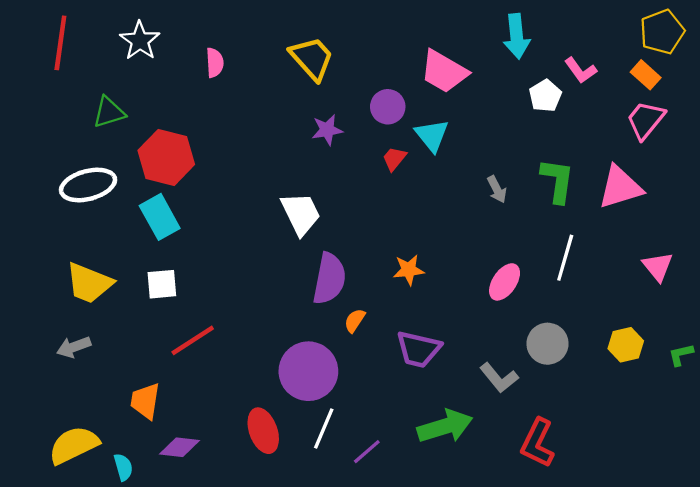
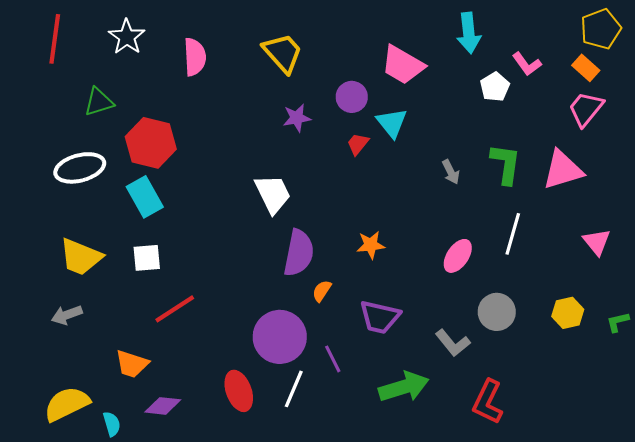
pink semicircle: (215, 63) -> (195, 57), size x1.4
orange trapezoid: (145, 401) -> (132, 364), turned -81
purple line: (367, 452) -> (333, 359), moved, turned -76

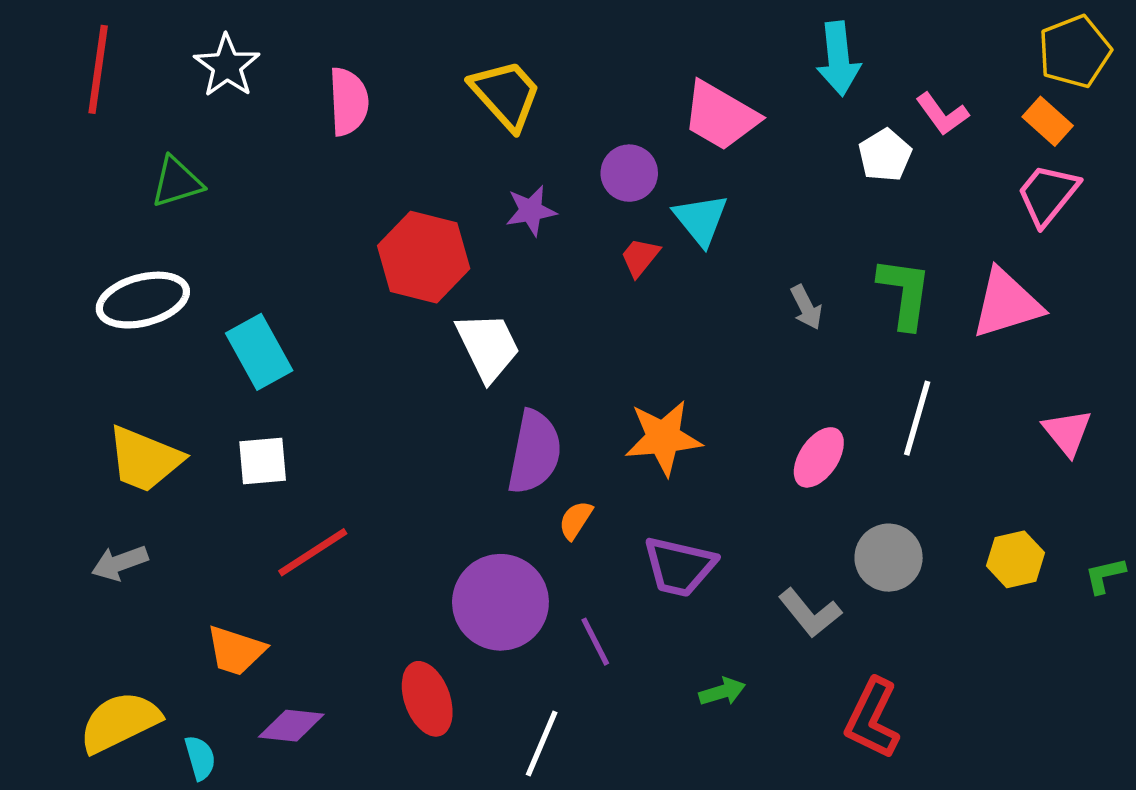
red hexagon: (151, 143) -> (424, 257), moved
orange star: (371, 245) -> (663, 438), size x1.5
green arrow: (404, 387) -> (722, 692), size x0.5
white line: (294, 389) -> (542, 744), moved

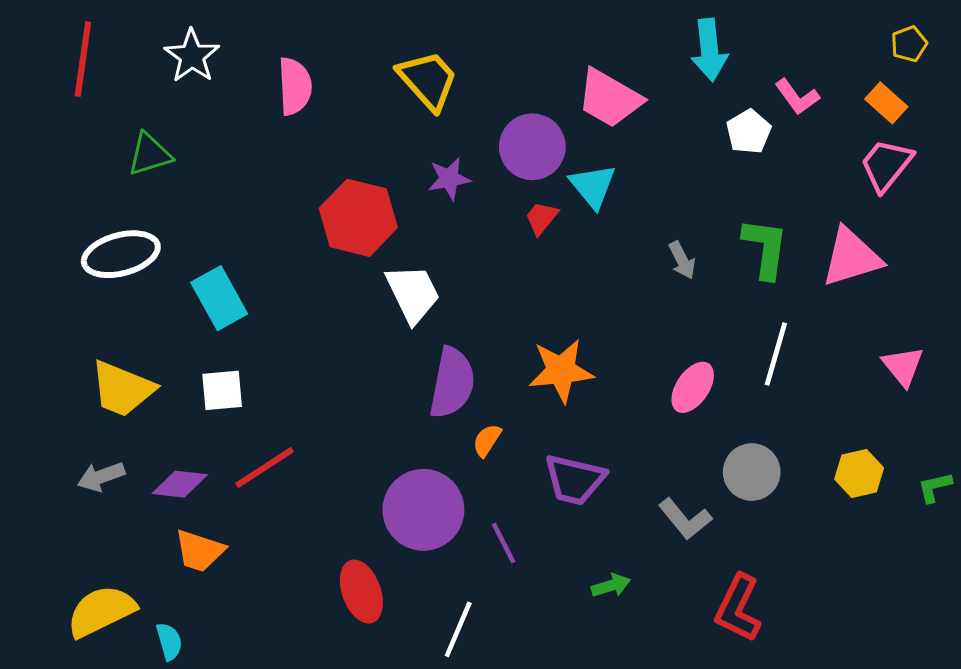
yellow pentagon: (1075, 51) -> (909, 44), size x0.6
purple circle: (629, 173) -> (532, 147), size x1.4
purple diamond: (291, 726) -> (180, 484), moved

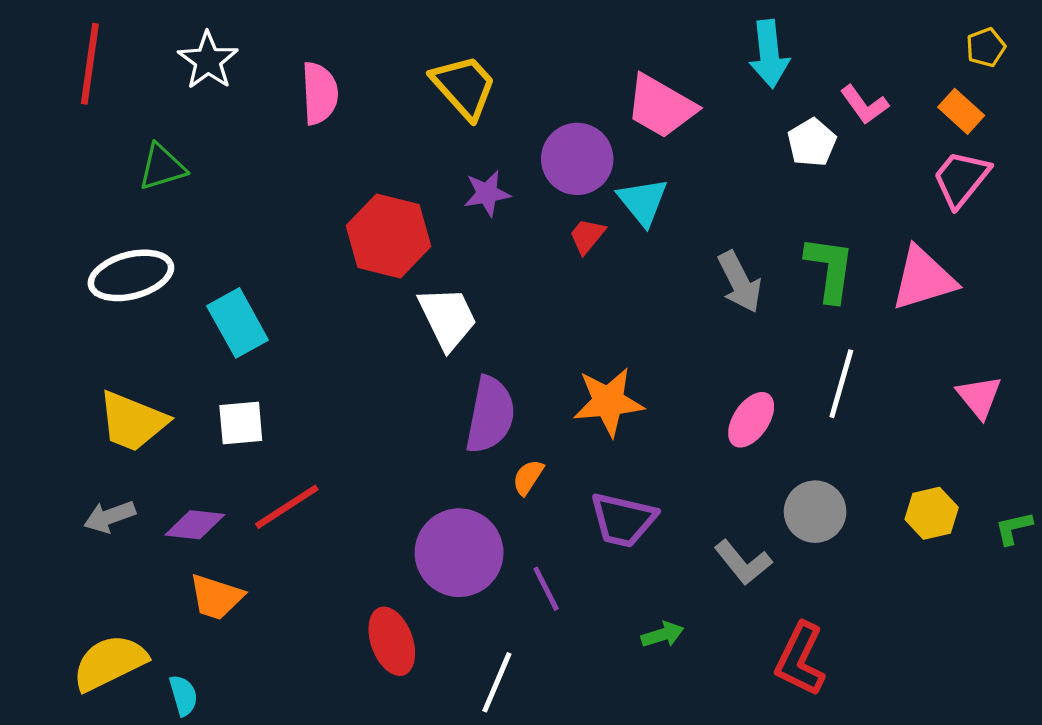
gray arrow: (682, 260) -> (740, 282), size x1.5

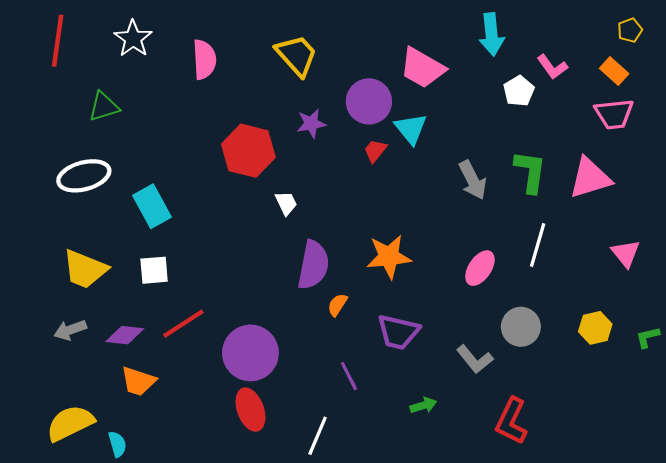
pink trapezoid: (961, 179) -> (614, 114), turned -135
white trapezoid: (448, 318) -> (286, 203), size x0.6
purple circle: (459, 553) -> (250, 353), moved

